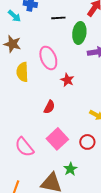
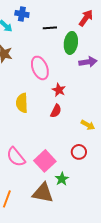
yellow semicircle: (22, 72) -> (22, 103), moved
red semicircle: (49, 107) -> (56, 111), moved
pink square: (57, 139) -> (45, 161), moved

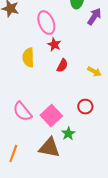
purple arrow: (88, 62) -> (94, 17), turned -48
red star: (59, 90) -> (54, 45), moved
yellow arrow: (88, 125) -> (94, 72), moved

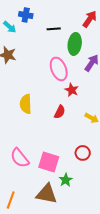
pink ellipse: (46, 23) -> (59, 69), moved
red star: (54, 45) -> (72, 90), moved
pink square: (51, 116) -> (49, 162), turned -30

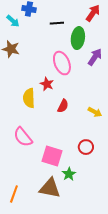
red star: (72, 90) -> (47, 84), moved
pink semicircle: (20, 158) -> (23, 137), moved

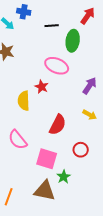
purple arrow: (95, 57) -> (90, 86), moved
pink ellipse: (62, 63) -> (57, 66), turned -45
red semicircle: (63, 106) -> (58, 125), moved, size x1.5

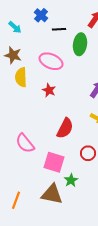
blue cross: (24, 12) -> (41, 15), moved, turned 32
pink ellipse: (57, 66) -> (51, 61), moved
yellow semicircle: (24, 101) -> (21, 77), moved

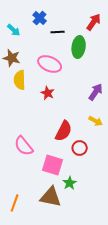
red circle: (88, 153) -> (80, 148), moved

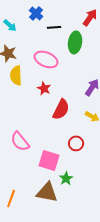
red semicircle: (64, 131) -> (61, 109), moved

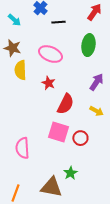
green ellipse: (75, 42) -> (88, 45), moved
pink semicircle: (20, 141) -> (22, 148), moved, turned 35
pink square: (49, 160) -> (58, 132), moved

